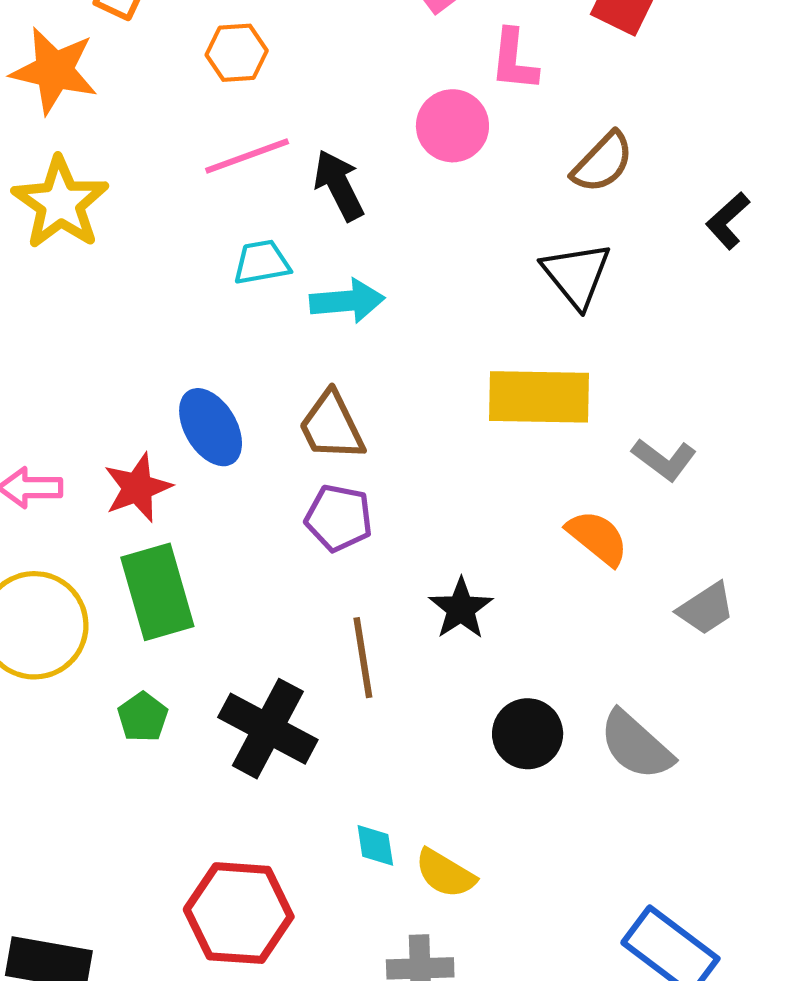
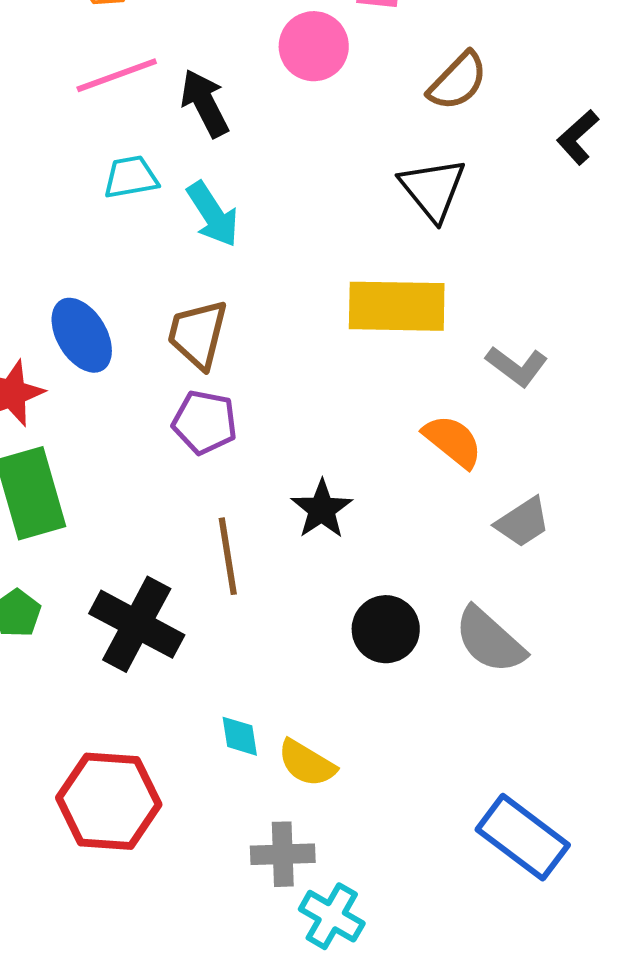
cyan arrow: (347, 301) -> (213, 214), turned 62
brown trapezoid: (332, 426) -> (198, 334), turned 40
gray trapezoid: (706, 609) -> (523, 522), moved

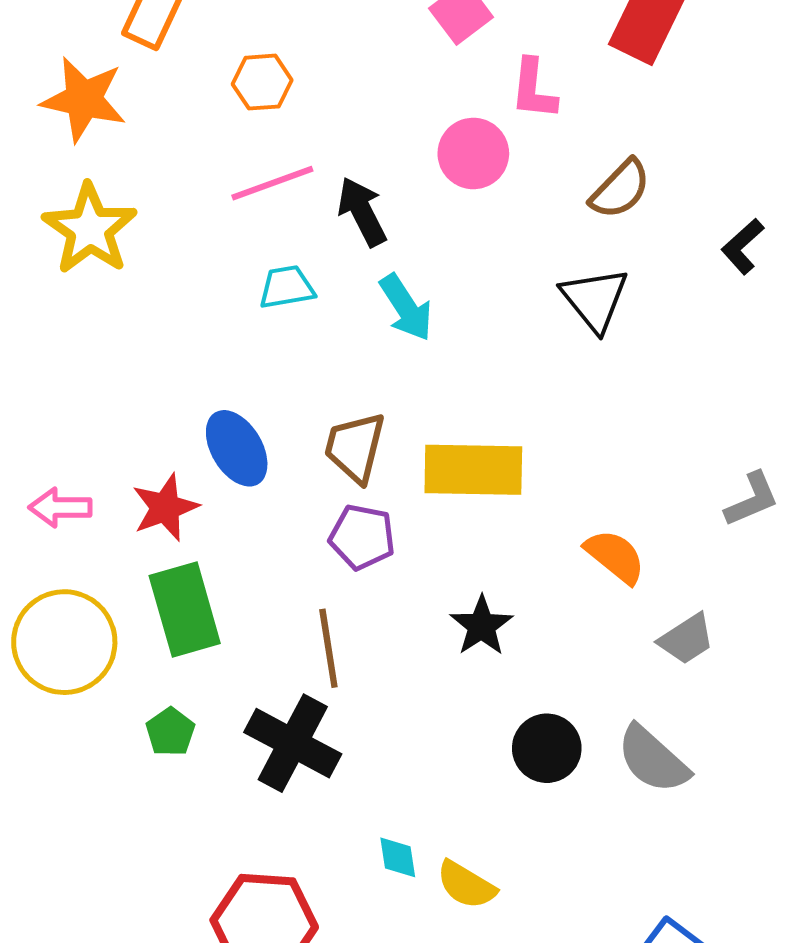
cyan arrow: (213, 214) -> (406, 308), moved
yellow rectangle: (397, 306) -> (473, 470), moved
gray L-shape: (517, 366) -> (752, 499), moved, turned -60
brown line: (228, 556) -> (328, 648), moved

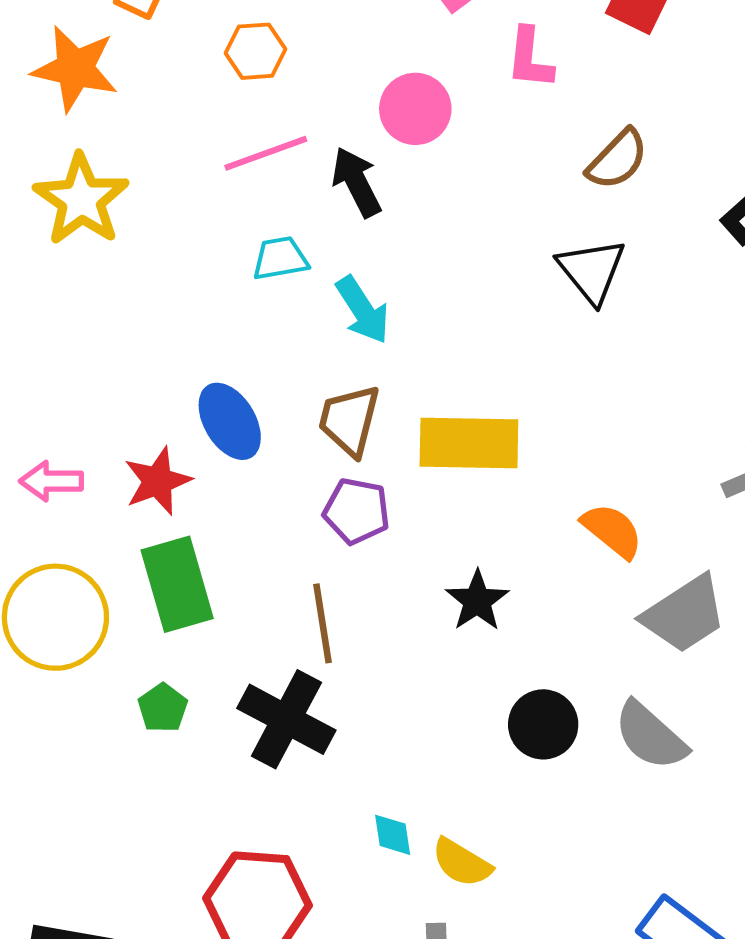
pink circle: (473, 153) -> (415, 109), moved
cyan arrow: (406, 308) -> (363, 310), moved
gray trapezoid: (687, 639) -> (684, 614), size x1.5

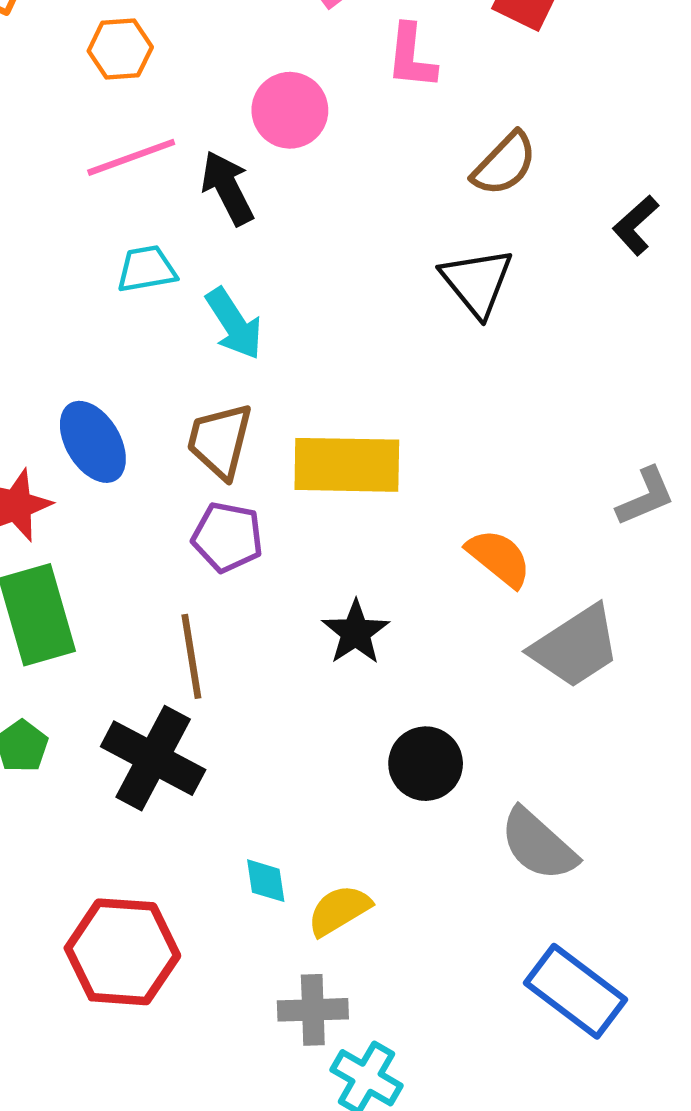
gray semicircle: (650, 736) -> (538, 845), moved
yellow semicircle: (462, 863) -> (339, 910), turned 118

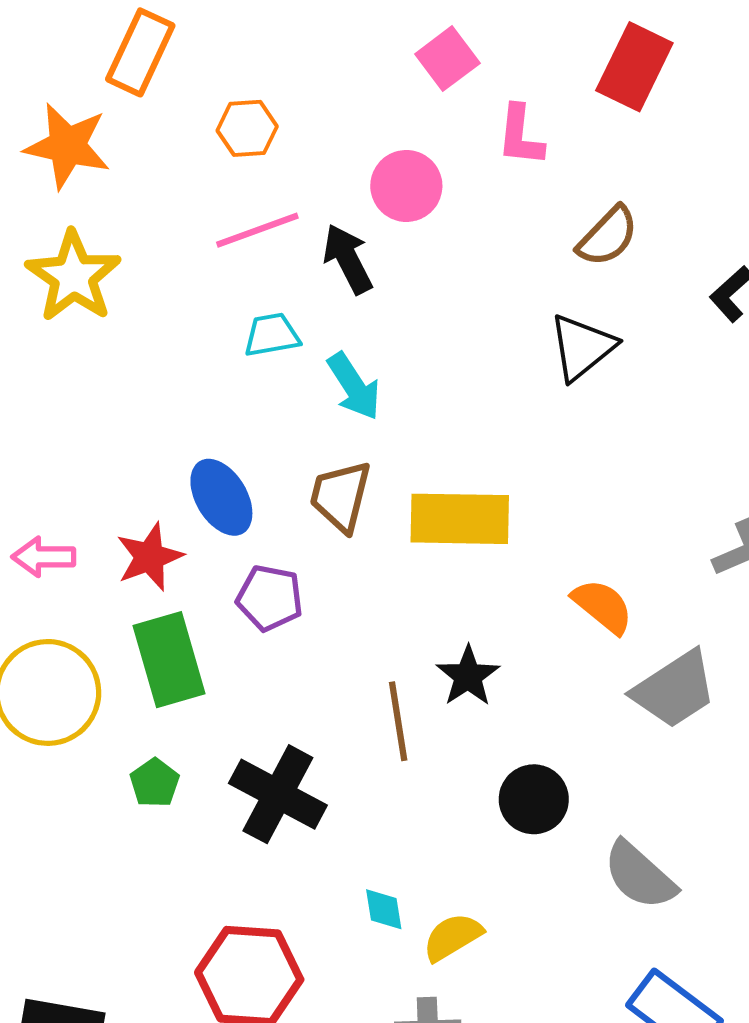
black triangle: (477, 282) -> (582, 347), turned 30
purple pentagon: (227, 537) -> (270, 598), moved
brown line: (191, 656) -> (398, 721), moved

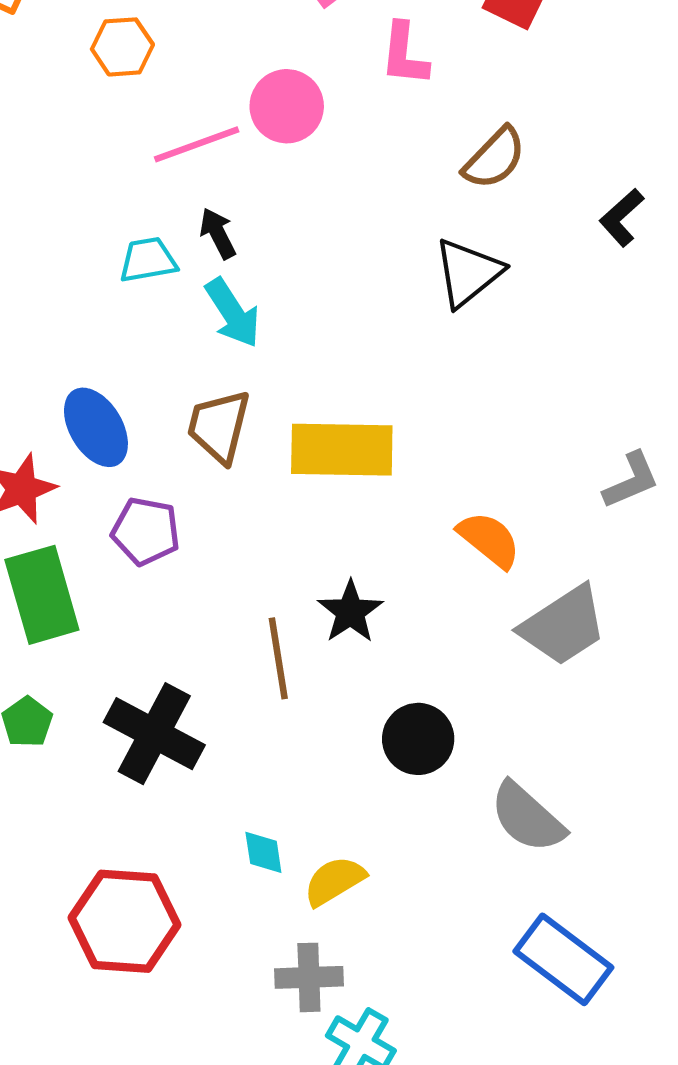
pink line: (257, 230) -> (197, 144), moved
black arrow: (348, 259) -> (218, 233), moved, size x0.7

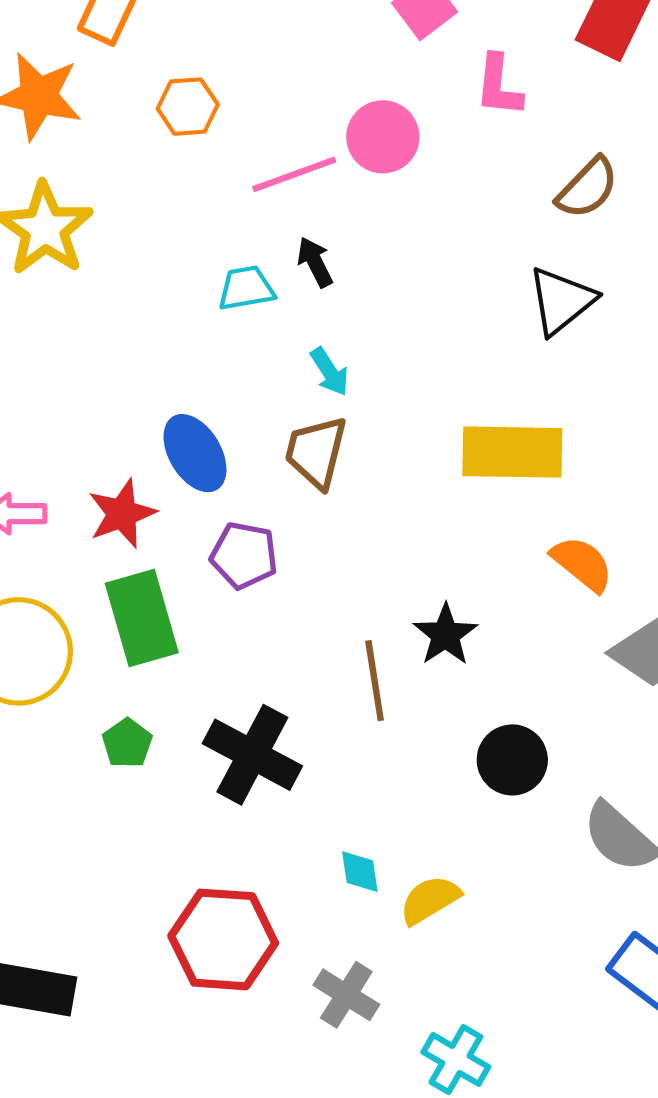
orange hexagon: (122, 47) -> (188, 107), moved
cyan arrow: (233, 313) -> (330, 372), moved, size x0.7
yellow rectangle: (342, 450) -> (512, 452), moved
gray cross: (309, 977) -> (346, 995), moved, turned 34

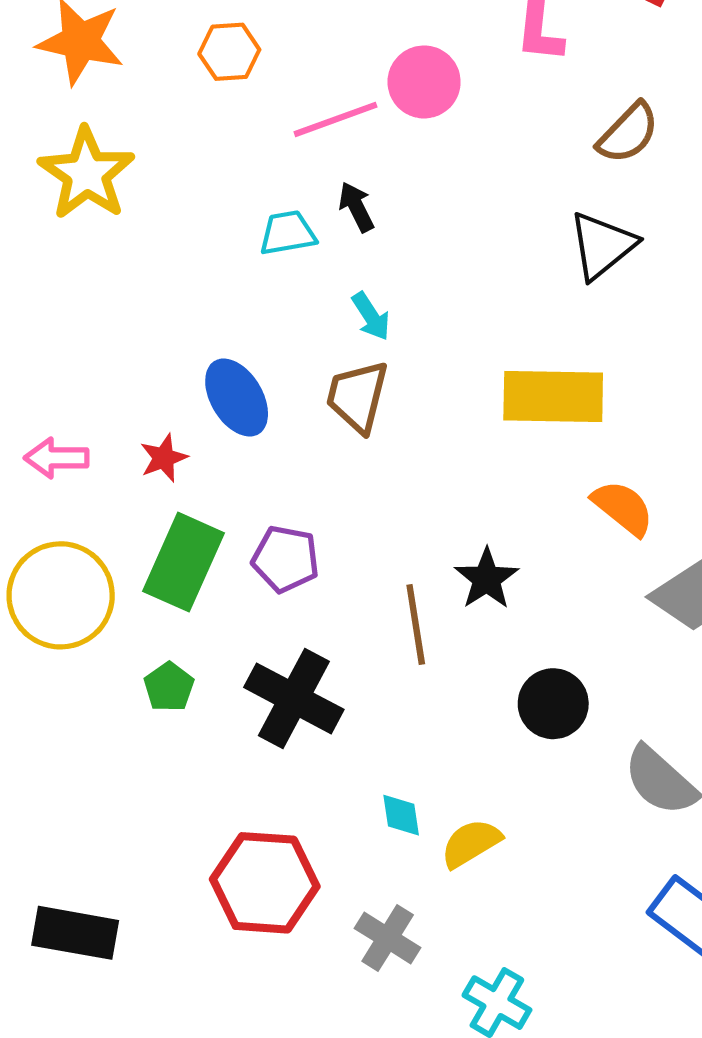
red star: (122, 514) -> (164, 458), size x0.7
purple pentagon: (244, 555) -> (286, 559), moved
green rectangle: (142, 618) -> (183, 562), turned 40

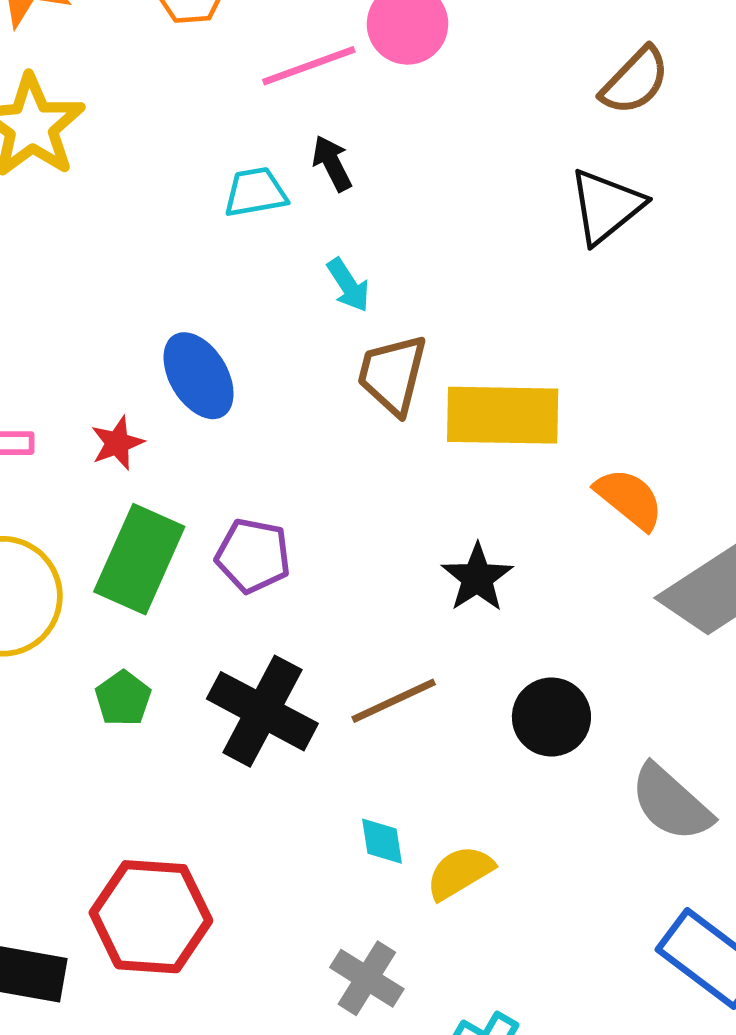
brown trapezoid: (357, 396) -> (392, 375), moved
yellow rectangle: (553, 396) -> (503, 415), moved
brown line: (416, 625) -> (394, 701), moved, turned 74
red hexagon: (265, 883) -> (151, 917), moved

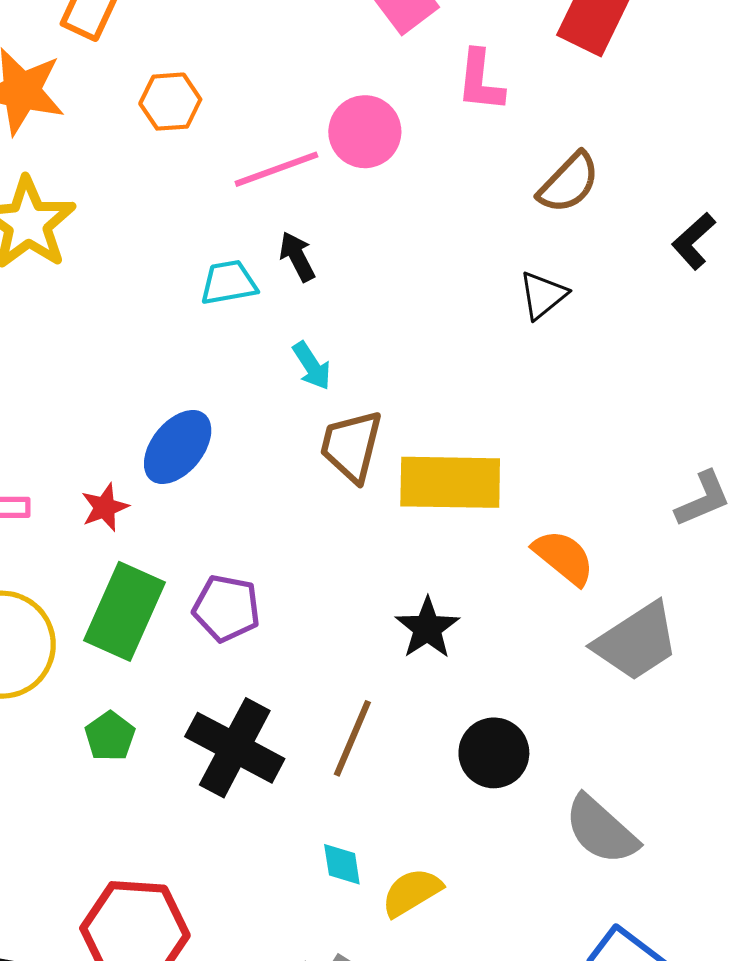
black triangle: (606, 206) -> (543, 295), size x0.7
blue ellipse: (199, 376) -> (178, 447), turned 70
brown line: (394, 701) -> (352, 738), turned -42

